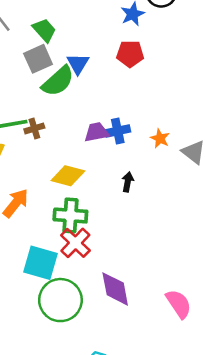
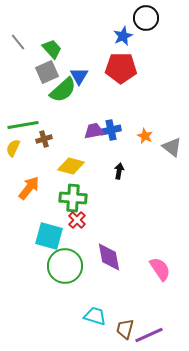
red pentagon: (130, 54) -> (121, 68), size x1.4
brown cross: (34, 128) -> (44, 139), moved
red cross: (75, 243) -> (77, 220), size x0.7

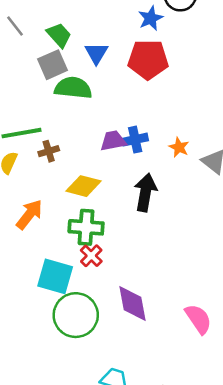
blue triangle: (79, 76) -> (96, 53), moved
green semicircle: (63, 90) -> (73, 88), turned -132
black arrow: (119, 171) -> (145, 192), size x1.8

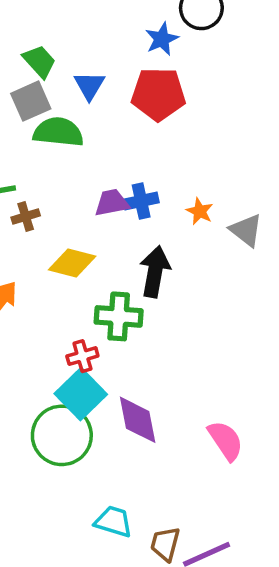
green cross: (86, 227) -> (119, 316), moved
red cross: (91, 256) -> (82, 356), turned 30
cyan square: (55, 276) -> (81, 394), moved, turned 30

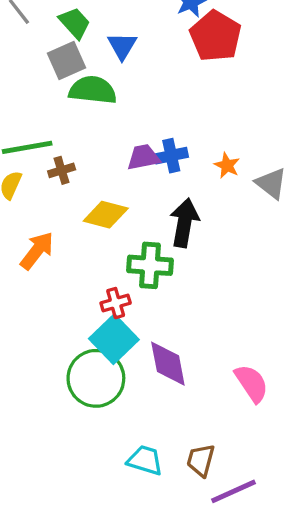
red pentagon: (158, 94) -> (215, 36), moved, turned 30
brown trapezoid: (165, 544) -> (201, 460), moved

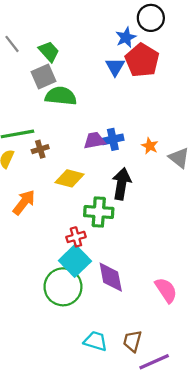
blue triangle: (122, 46) -> (115, 67), moved

